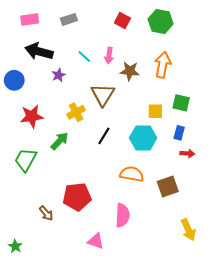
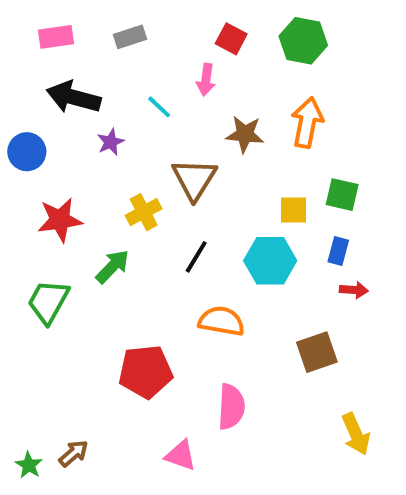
pink arrow: (109, 56) -> (206, 80), moved
orange semicircle: (132, 174) -> (221, 321), moved
brown arrow: (46, 213) -> (74, 453), moved, turned -91

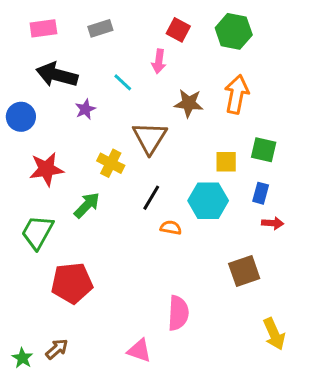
yellow cross: (144, 212) -> (111, 163), turned -35
orange semicircle: (221, 321) -> (171, 228), moved, size x0.6
red pentagon: (146, 372) -> (72, 283), moved

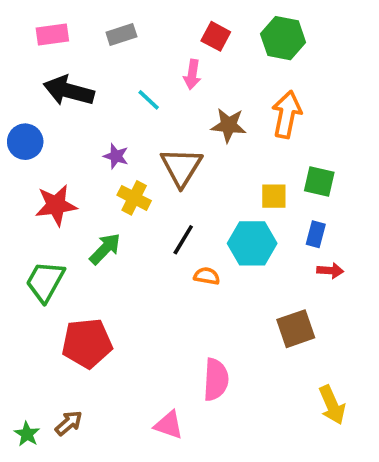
purple star: (85, 109) -> (116, 156), moved, turned -30

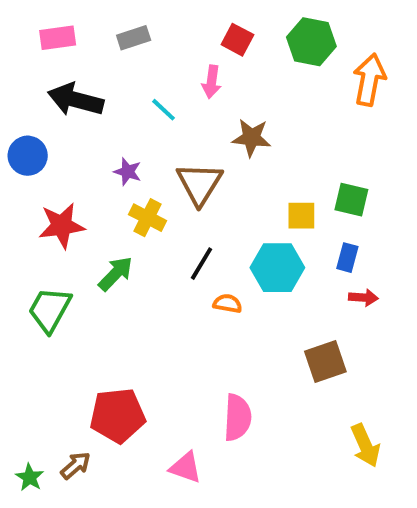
orange arrow: (287, 114) -> (369, 80), moved
red pentagon: (87, 343) -> (118, 415), moved

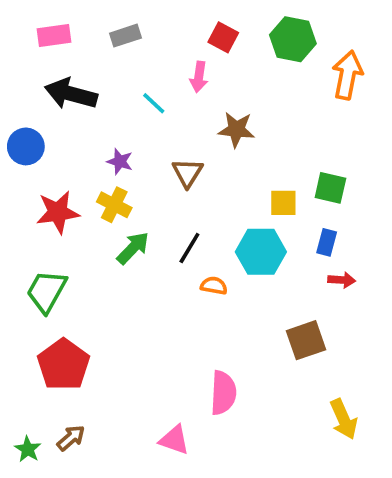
brown triangle: (200, 184) -> (188, 173), size x0.7
yellow cross: (148, 218) -> (114, 205), moved
green arrow: (116, 274) -> (133, 248), moved
red pentagon: (118, 415) -> (63, 365), moved, turned -30

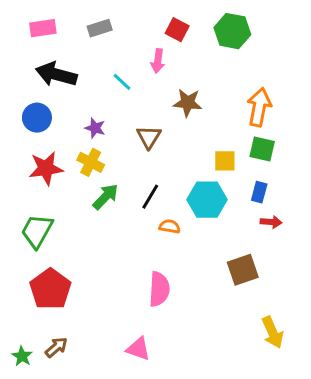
orange arrow: (347, 75) -> (259, 107), moved
blue circle: (26, 146) -> (37, 118), moved
pink semicircle: (223, 393) -> (159, 289), moved

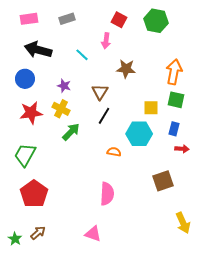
black line: (150, 197) -> (104, 116), moved

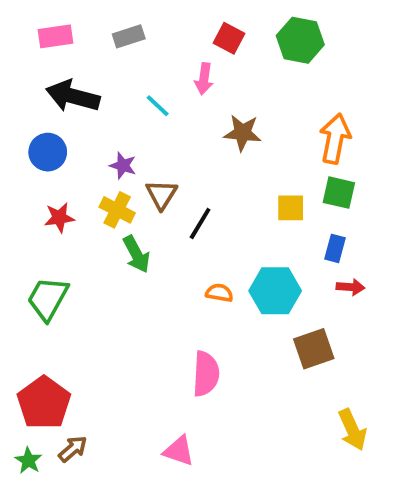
brown triangle: (100, 92) -> (161, 194), moved
red star: (31, 113) -> (59, 218), size x0.7
green arrow: (71, 132) -> (136, 254), turned 108
cyan hexagon: (139, 134) -> (275, 291), moved
red pentagon: (34, 194) -> (44, 403), moved

